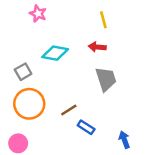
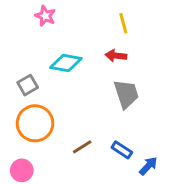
brown line: (69, 110) -> (82, 147), moved
blue rectangle: (86, 127) -> (122, 150), moved
blue arrow: (124, 140) -> (148, 166), turned 63

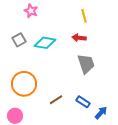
gray square: (28, 85) -> (19, 40), moved

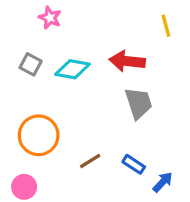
yellow line: (84, 16) -> (166, 26), moved
red arrow: (79, 38) -> (127, 61), size x1.5
gray square: (19, 40) -> (31, 64), turned -32

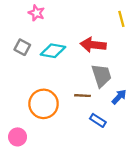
orange circle: (39, 135) -> (44, 104), moved
brown line: (90, 161) -> (82, 96), moved, turned 35
blue arrow: (163, 182) -> (119, 97), moved

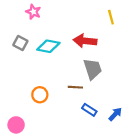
blue arrow: (119, 97) -> (115, 114), moved
orange circle: (44, 104) -> (40, 95), size x0.6

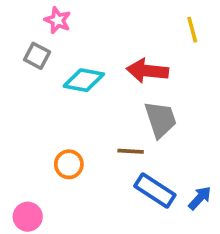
gray square: (20, 43) -> (37, 56), moved
blue rectangle: (89, 110) -> (155, 190), size x1.5

